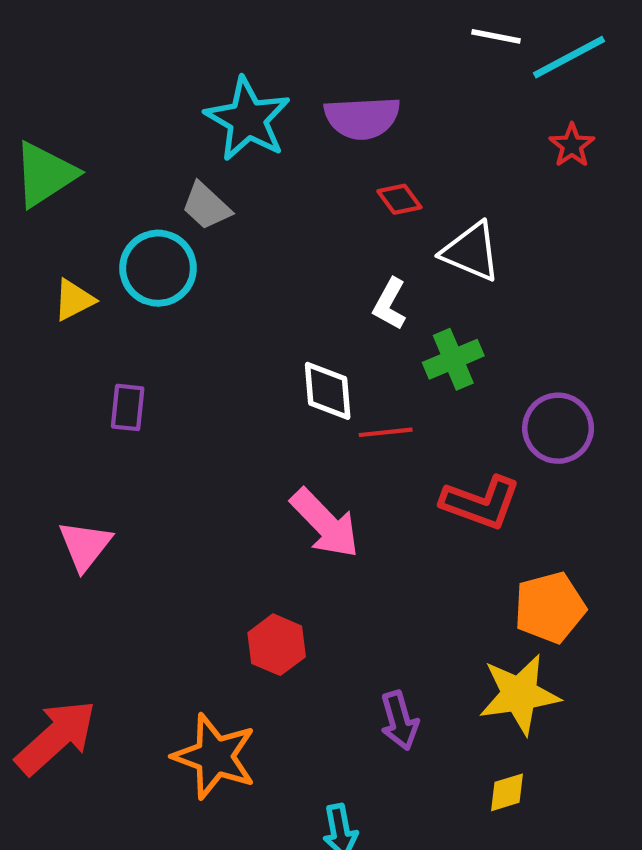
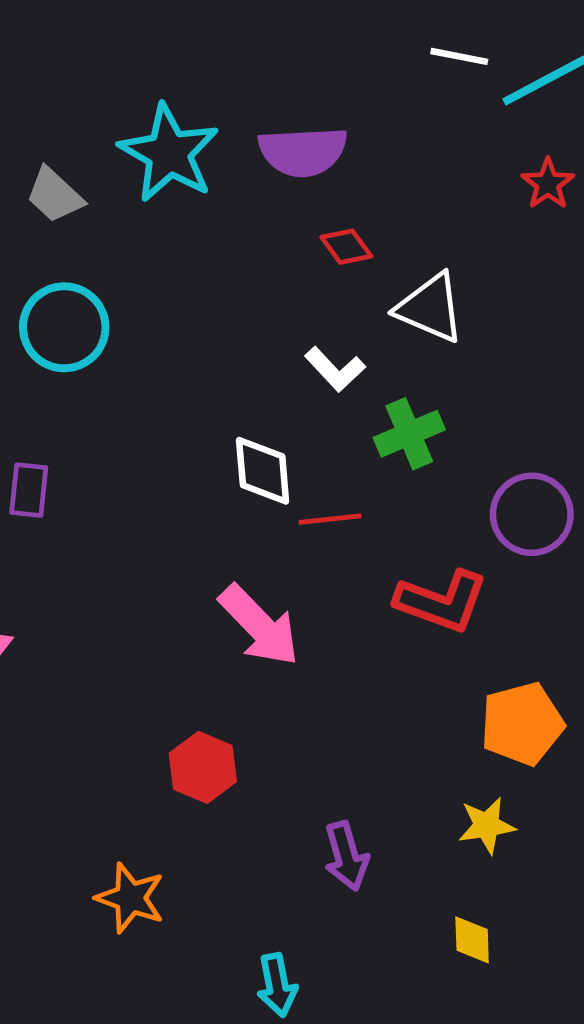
gray trapezoid: (206, 206) -> (55, 195), moved
white L-shape: (390, 304) -> (335, 369), turned -72
yellow star: (519, 694) -> (487, 825), size x0.6
orange star: (215, 756) -> (130, 898), size x0.7
yellow diamond: (507, 792) -> (472, 940), turned -75

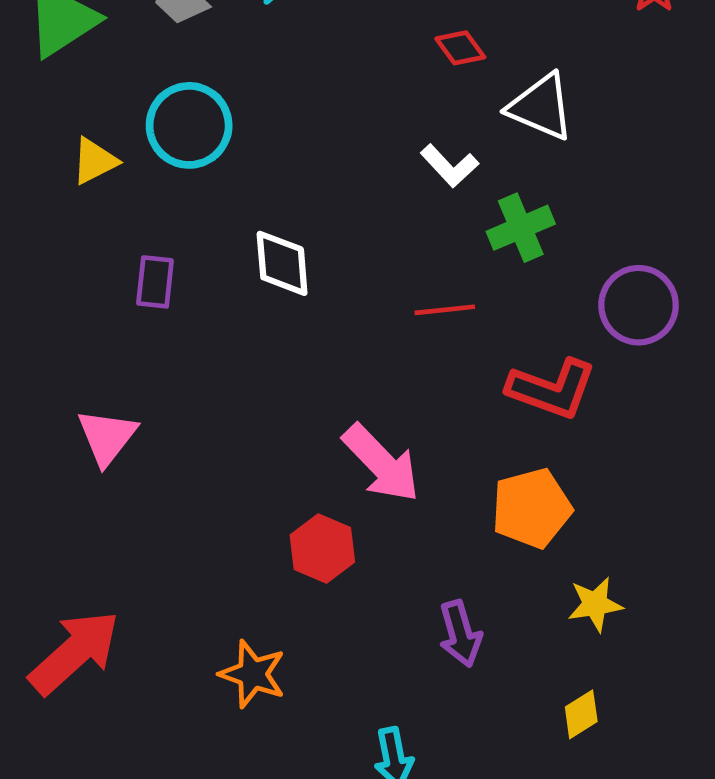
white diamond: (263, 471) -> (282, 263), moved
pink arrow: (259, 626) -> (381, 463), moved
orange pentagon: (522, 724) -> (532, 508), moved
yellow diamond: (472, 940) -> (581, 714), turned 60

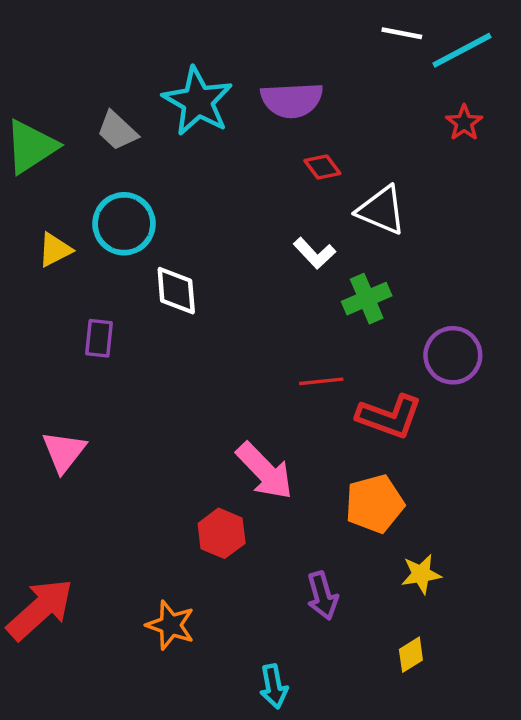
white diamond: (282, 263) -> (176, 291), moved
red line: (445, 310) -> (321, 381), moved

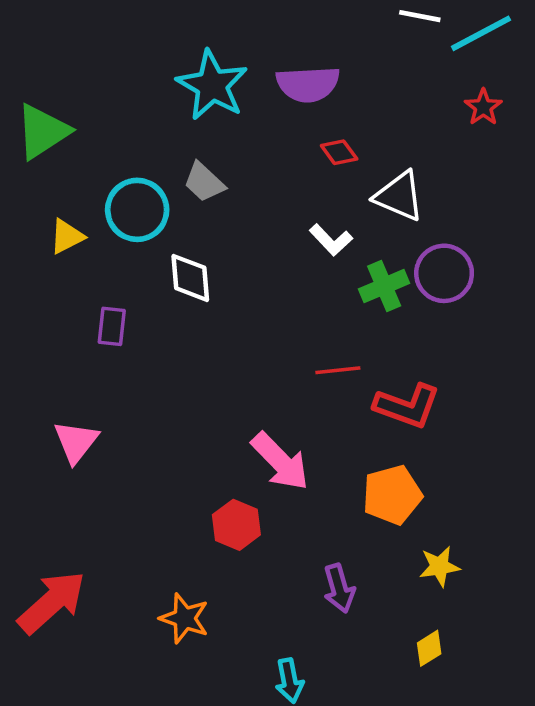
gray trapezoid: (117, 131) -> (204, 182), moved
purple circle: (453, 355) -> (444, 273), moved

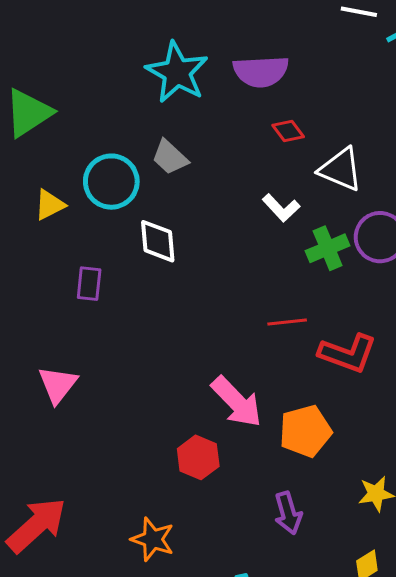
orange pentagon: (392, 495) -> (305, 431), moved

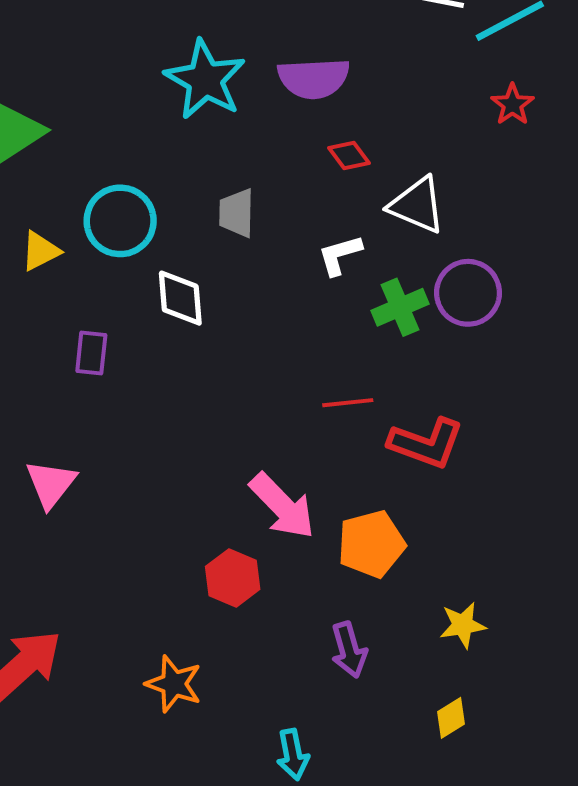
gray trapezoid: (170, 157) -> (237, 213), moved, turned 48
white L-shape: (281, 208) -> (340, 255), turned 117

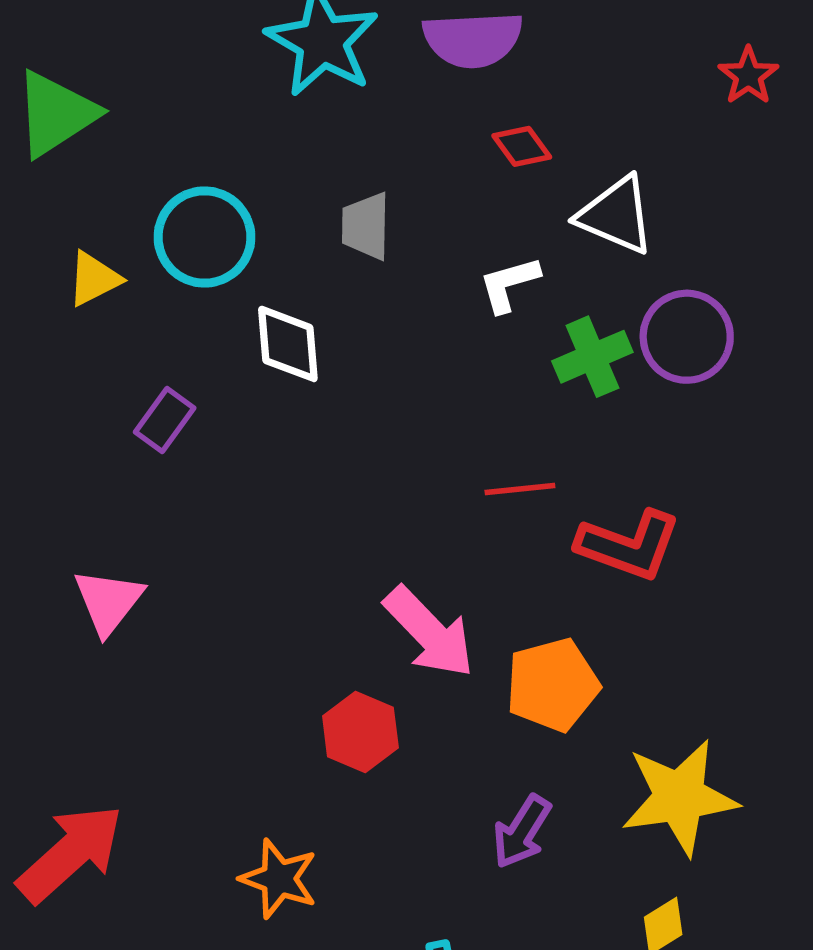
purple rectangle: (91, 353) -> (165, 420), turned 30
yellow star: (463, 625) -> (679, 797), size x1.8
purple arrow: (349, 650) -> (522, 832), turned 48

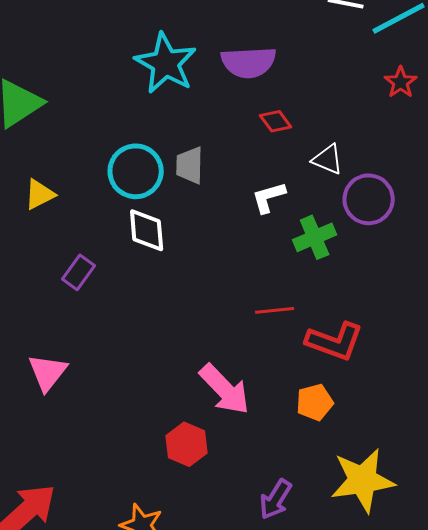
white triangle: (616, 215) -> (328, 159), size x0.7
cyan circle: (204, 237) -> (136, 171), moved
purple circle: (687, 337) -> (369, 199), moved
orange pentagon: (553, 685) -> (315, 402), moved, size x0.7

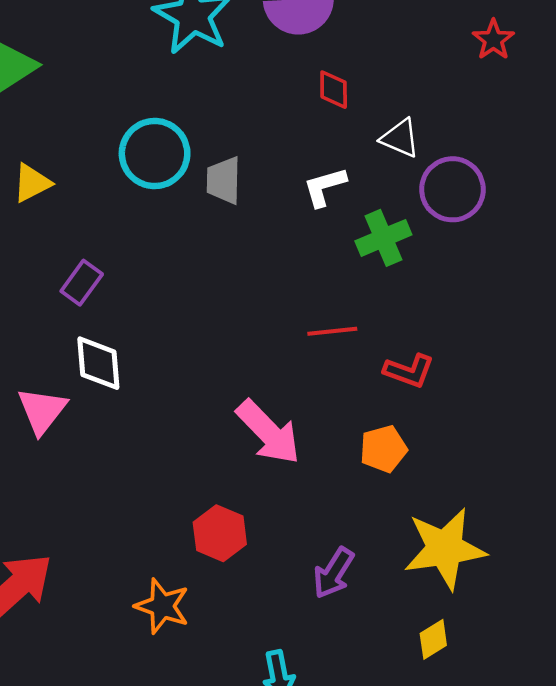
red diamond: (276, 121) -> (334, 90), turned 36
gray trapezoid: (190, 165) -> (224, 180), moved
white diamond: (147, 230) -> (98, 363), moved
red L-shape: (335, 341) -> (409, 371), size x0.7
red hexagon: (187, 444) -> (220, 533), moved

